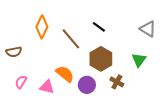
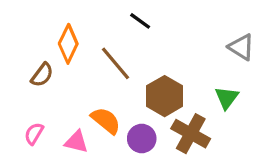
black line: (99, 27) -> (140, 21), moved
brown semicircle: (14, 52) -> (42, 75), moved, turned -42
brown cross: (117, 82) -> (191, 134), size x1.6

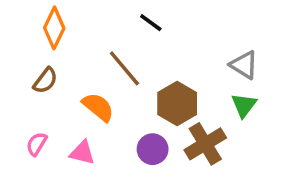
orange diamond: (68, 44) -> (54, 28), moved
gray triangle: (241, 47) -> (244, 65), moved
orange semicircle: (106, 121) -> (98, 107), moved
brown cross: (191, 134) -> (205, 144), turned 30

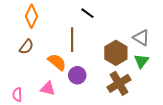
brown line: (124, 68) -> (72, 40), turned 40
brown hexagon: (177, 103) -> (116, 53), moved
pink semicircle: (37, 144) -> (17, 95), moved, turned -32
purple circle: (153, 149) -> (77, 75), moved

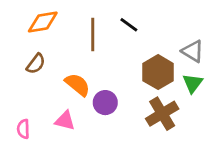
black line: (87, 13) -> (129, 25), moved
orange diamond: (32, 16) -> (43, 22), turned 55
brown line: (72, 40) -> (93, 35), moved

